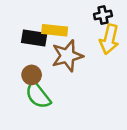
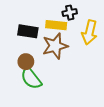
black cross: (103, 15) -> (70, 13), moved
yellow rectangle: (55, 30) -> (56, 25), moved

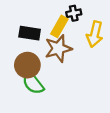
yellow rectangle: (56, 25) -> (59, 26), turned -66
brown circle: (26, 62) -> (27, 65), size x1.5

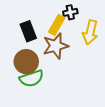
black rectangle: (30, 33) -> (28, 31), turned 60
green semicircle: (33, 83) -> (31, 78), turned -70

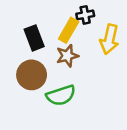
brown star: (56, 46) -> (67, 56), size x0.7
green semicircle: (31, 78) -> (61, 95), moved

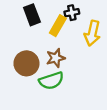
black rectangle: (34, 38) -> (32, 15), moved
brown star: (67, 56) -> (56, 58), moved

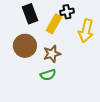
brown circle: (26, 63) -> (25, 46), moved
green semicircle: (51, 81) -> (48, 75), size x0.7

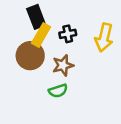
black cross: (67, 12) -> (68, 34), moved
yellow rectangle: (54, 24) -> (41, 35), moved

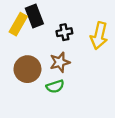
yellow rectangle: (41, 35) -> (18, 24), moved
brown circle: (30, 56) -> (27, 69), moved

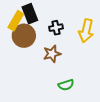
brown circle: (27, 69) -> (24, 36), moved
green semicircle: (55, 86) -> (66, 85), moved

